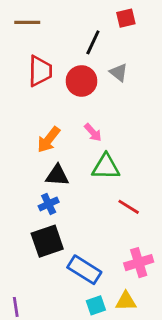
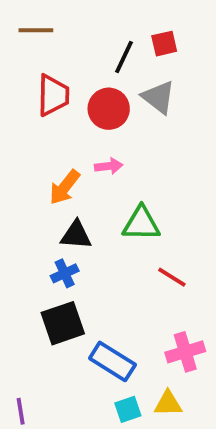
red square: (126, 18) -> (164, 44), moved
gray triangle: (119, 72) -> (158, 97), size x1.4
pink arrow: (93, 132) -> (109, 166), moved, turned -54

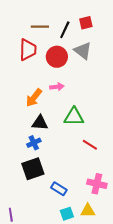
brown line: (36, 30) -> (40, 27), moved
pink cross: (185, 352) -> (97, 184), turned 30
blue rectangle: (112, 361) -> (59, 189), size x0.7

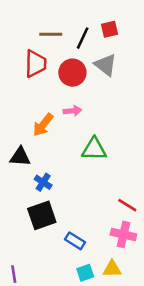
black triangle: (40, 123) -> (20, 157), moved
blue cross: (34, 143) -> (43, 182), turned -32
red line: (90, 145) -> (127, 205), moved

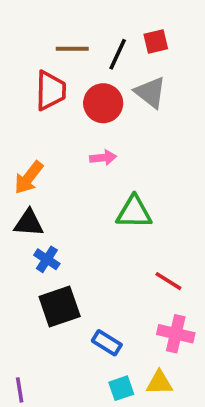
orange arrow: (43, 125) -> (29, 178), moved
blue cross: (43, 182) -> (47, 259), moved
red line: (127, 205) -> (168, 281), moved

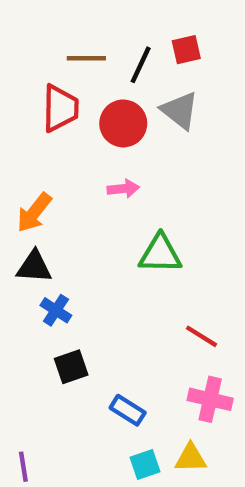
black square: (60, 306) -> (71, 367), size x0.7

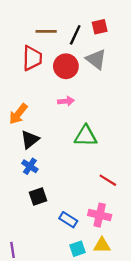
black triangle: (34, 267) -> (30, 139), moved, turned -42
pink cross: (210, 399) -> (100, 215), moved

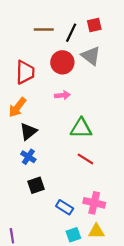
red trapezoid: (32, 58) -> (25, 72), moved
red line: (108, 180) -> (85, 159), moved

